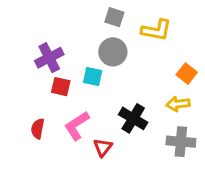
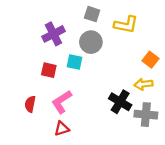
purple cross: (49, 58) -> (53, 34), moved
black cross: (133, 118) -> (120, 102), moved
red triangle: (103, 147) -> (62, 129), moved, turned 35

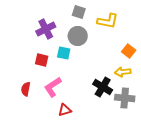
red triangle: (62, 129) -> (65, 110), moved

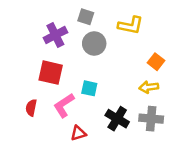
gray square: (79, 12) -> (86, 17), moved
cyan square: (64, 53) -> (89, 88), moved
red square: (42, 60) -> (51, 73), size x1.5
black cross: (103, 87) -> (117, 119), moved

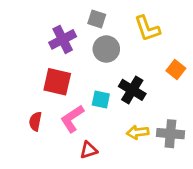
yellow L-shape: (131, 25) -> (147, 29), turned 60
yellow arrow: (149, 87) -> (138, 132), moved
black cross: (117, 119) -> (132, 90), moved

